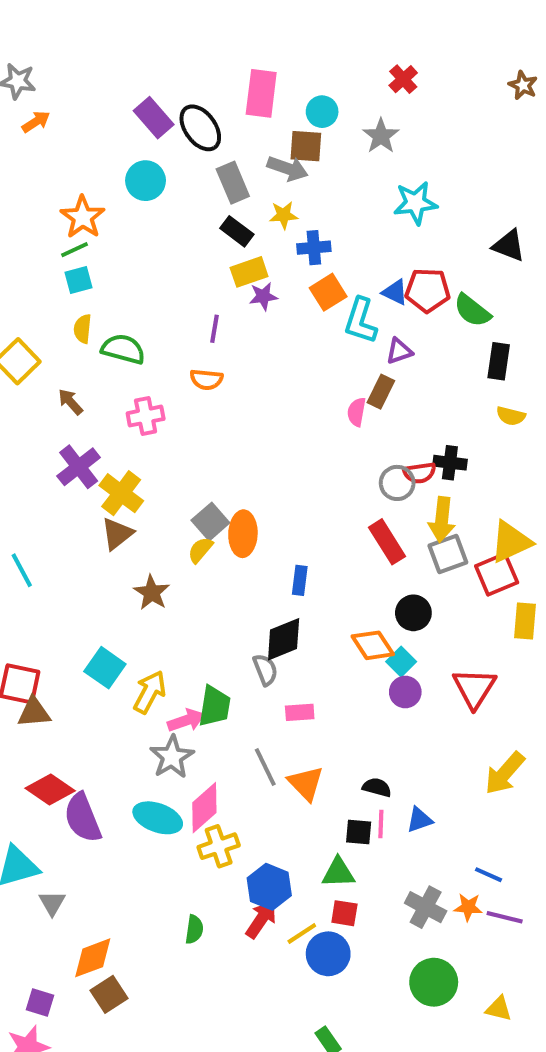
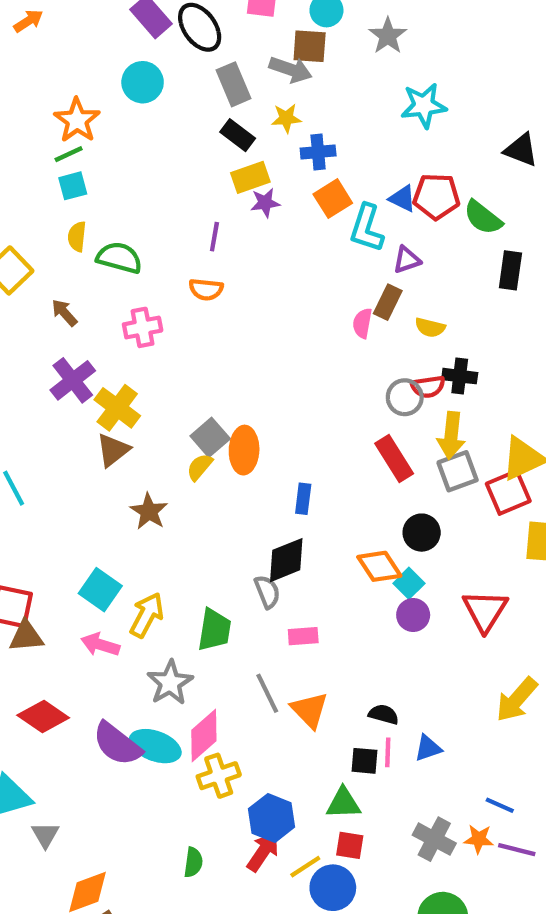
yellow semicircle: (511, 416) -> (430, 327), moved
pink arrow: (186, 720) -> (100, 645), moved, turned -144
purple semicircle: (83, 818) -> (117, 744), moved, turned -30

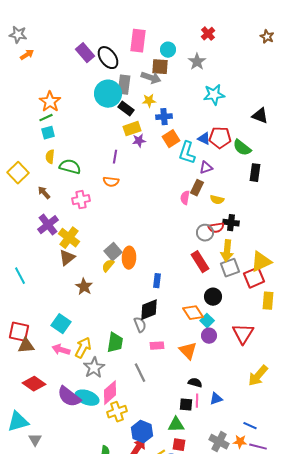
cyan circle: (143, 82) -> (108, 94), moved, size x1.4
gray rectangle: (233, 84) -> (124, 85), turned 30
yellow arrow: (147, 615) -> (83, 348), moved
orange triangle: (310, 710) -> (188, 351), moved

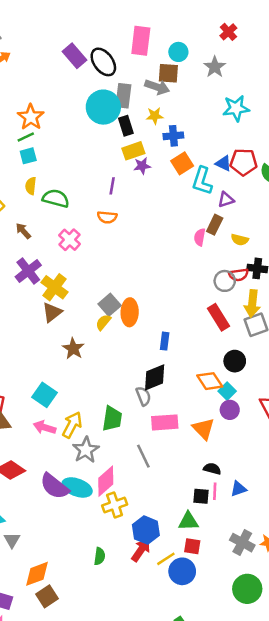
black rectangle: (126, 109) -> (126, 126), turned 35
pink cross: (81, 200) -> (70, 240), turned -36
pink rectangle: (157, 346) -> (165, 422), size x1.5

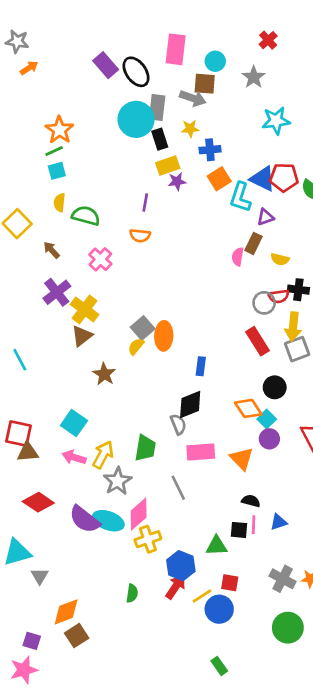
blue triangle: (223, 163) -> (263, 179), size x1.5
green triangle: (188, 521) -> (217, 546), moved

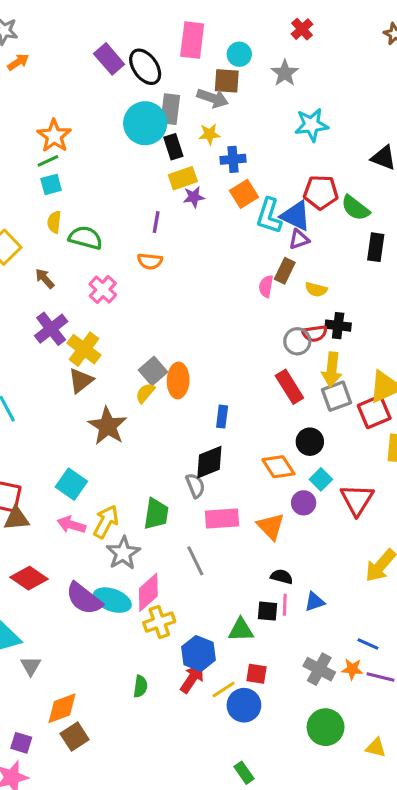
blue triangle: (263, 179) -> (296, 216), moved
brown star: (104, 374) -> (108, 426), size x1.4
cyan square: (267, 419) -> (321, 479), moved

